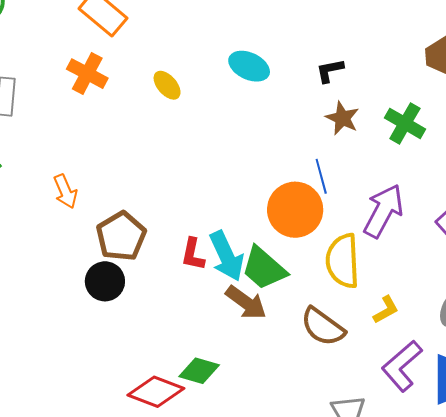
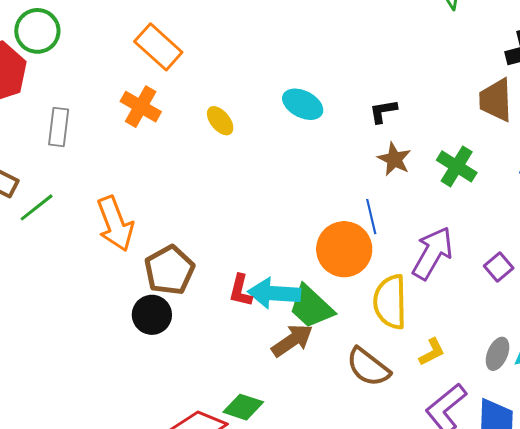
orange arrow: (65, 191) -> (115, 224), size x1.6
cyan arrow: (227, 256) -> (274, 293), turned 117
brown arrow: (246, 303) -> (292, 340), turned -72

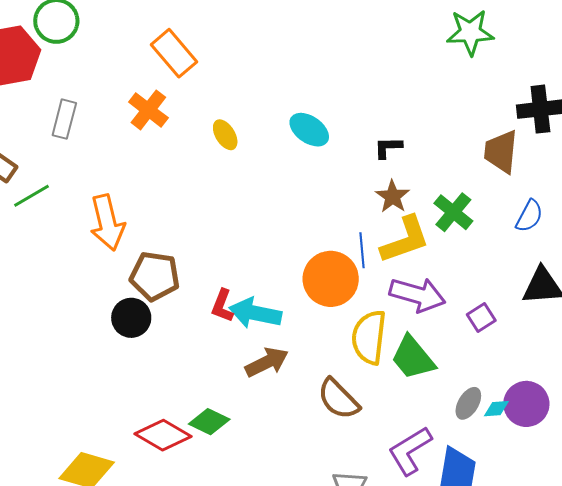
purple arrow: (432, 253) -> (417, 295), turned 68
brown pentagon: (169, 270) -> (155, 276), turned 30
green trapezoid: (311, 307) -> (413, 358), moved
yellow L-shape: (432, 352) -> (405, 240), moved, size x1.8

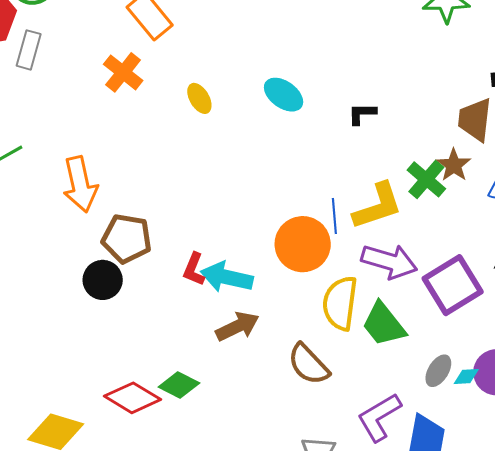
gray rectangle: (64, 119) -> (29, 50), moved
brown star: (393, 197) -> (454, 165), moved
purple square: (481, 317) -> (453, 285), size x2.0

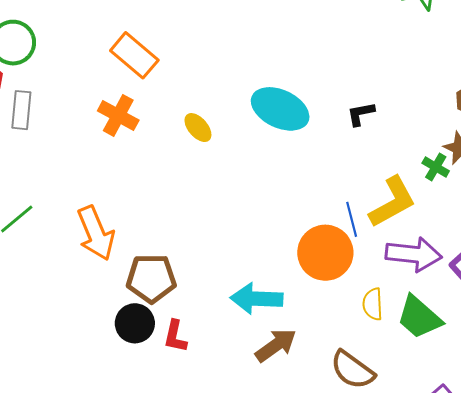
cyan ellipse: (284, 95) -> (280, 109), size x1.4
green cross: (426, 179) -> (436, 167), size x0.7
red L-shape: (194, 269) -> (175, 336), moved
yellow semicircle: (340, 303) -> (373, 304), size x0.6

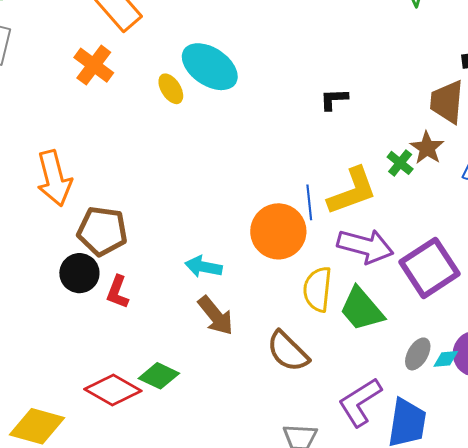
cyan ellipse: (280, 109) -> (210, 67), moved
cyan arrow: (257, 299) -> (203, 267), size x0.7
yellow semicircle: (373, 304) -> (318, 289), size x1.4
brown arrow: (276, 345) -> (216, 316), turned 78

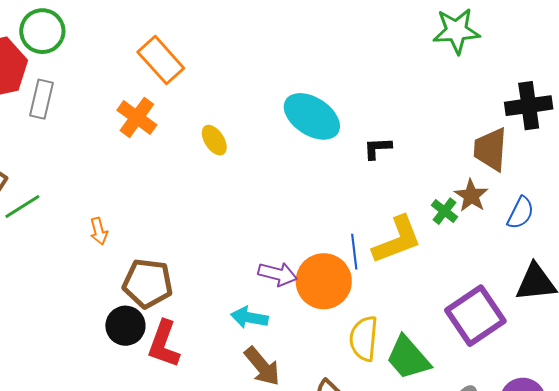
cyan ellipse: (210, 67) -> (312, 116), moved
orange arrow: (54, 178) -> (99, 231), size x0.5
purple arrow: (365, 246) -> (278, 274), moved, size x0.7
red L-shape: (118, 292) -> (164, 344), size x1.4

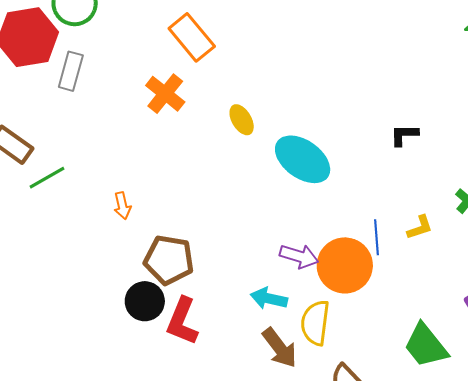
cyan ellipse: (312, 116) -> (303, 159), moved
yellow L-shape: (397, 240) -> (420, 227), size x0.5
yellow semicircle: (364, 339) -> (315, 323), moved

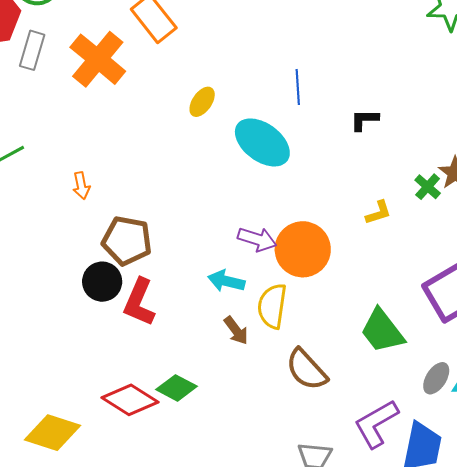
orange cross: (165, 94) -> (98, 59), moved, size x1.4
yellow ellipse: (242, 120) -> (202, 102), turned 64
blue line: (377, 237) -> (298, 87), moved
brown arrow: (280, 348) -> (236, 330), size x0.7

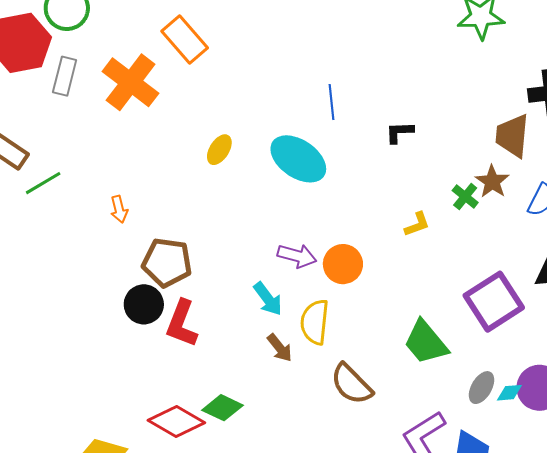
yellow ellipse: (202, 102) -> (219, 150), moved
orange circle: (303, 249) -> (343, 264), size x0.7
cyan arrow: (226, 281) -> (268, 299), turned -138

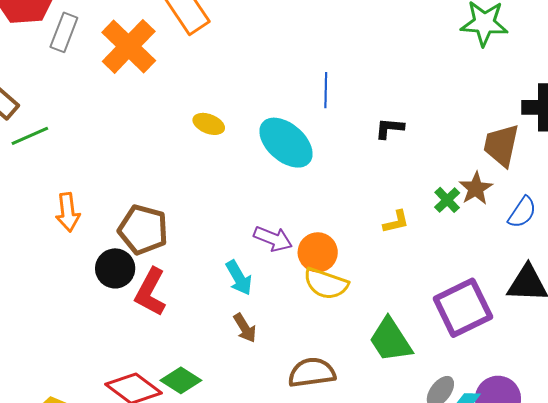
yellow ellipse: (219, 150) -> (209, 124), turned 72
orange arrow: (119, 209) -> (68, 212), moved, size x1.4
yellow semicircle: (315, 322) -> (326, 284), moved, turned -84
brown semicircle: (352, 384) -> (312, 373), turned 120

